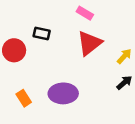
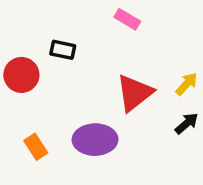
red triangle: (90, 43) -> (135, 93), moved

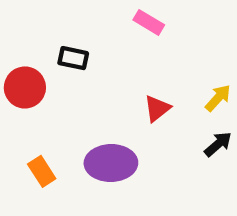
red triangle: (135, 93) -> (157, 108), size x0.6

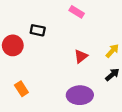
purple ellipse: (111, 163) -> (80, 95), moved

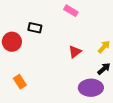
purple ellipse: (80, 95) -> (91, 88), moved

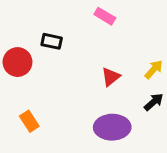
purple ellipse: (91, 88) -> (112, 127), moved

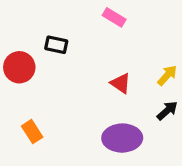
red triangle: (111, 77) -> (121, 83), turned -48

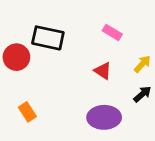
pink rectangle: (114, 17) -> (112, 32), moved
black rectangle: (56, 45) -> (48, 38), size x1.6

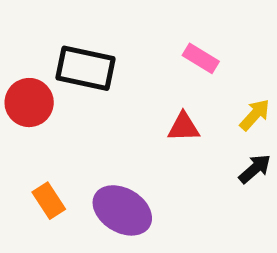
red triangle: (103, 71) -> (184, 127), turned -36
purple ellipse: (104, 117) -> (122, 210), moved, turned 32

